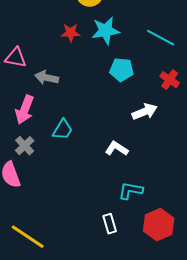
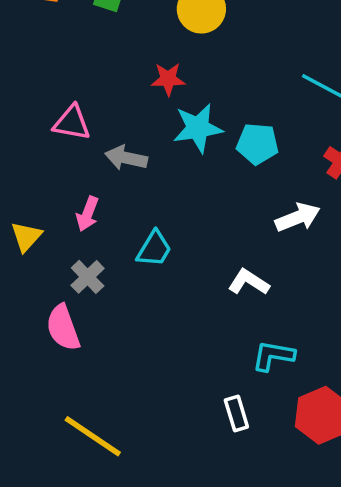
cyan star: (106, 31) -> (198, 128), moved
pink arrow: (25, 110) -> (88, 214), size x0.7

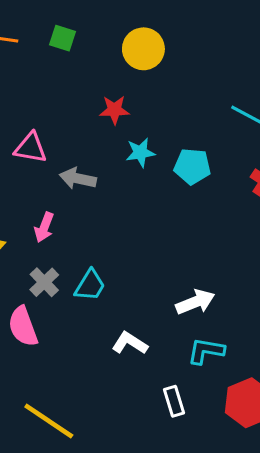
cyan star: (198, 128) -> (140, 153), size x0.7
white arrow: (298, 217) -> (195, 302), moved
cyan trapezoid: (154, 249) -> (90, 285), moved
white L-shape: (249, 282) -> (130, 343), moved

